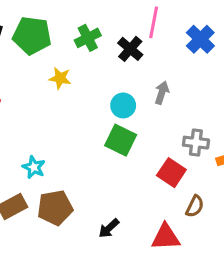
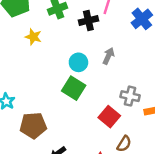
black cross: (130, 49) -> (88, 20), turned 30
brown pentagon: (55, 208) -> (33, 125), moved

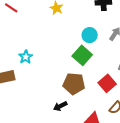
brown pentagon: (33, 125) -> (74, 84), moved

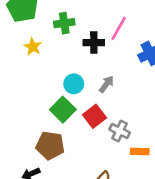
red square: (107, 83) -> (95, 116), moved

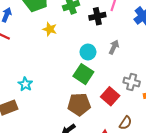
red square: (95, 116) -> (110, 96), moved

